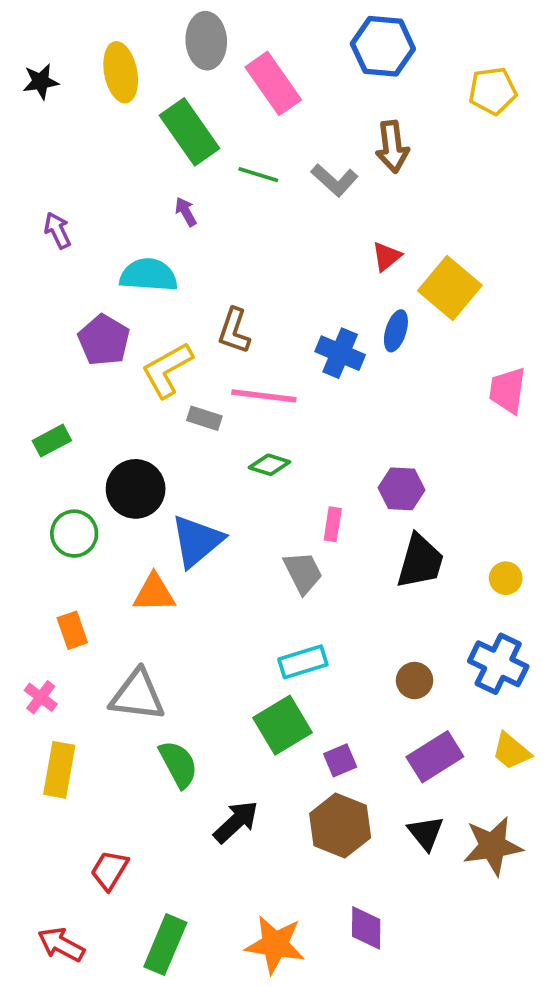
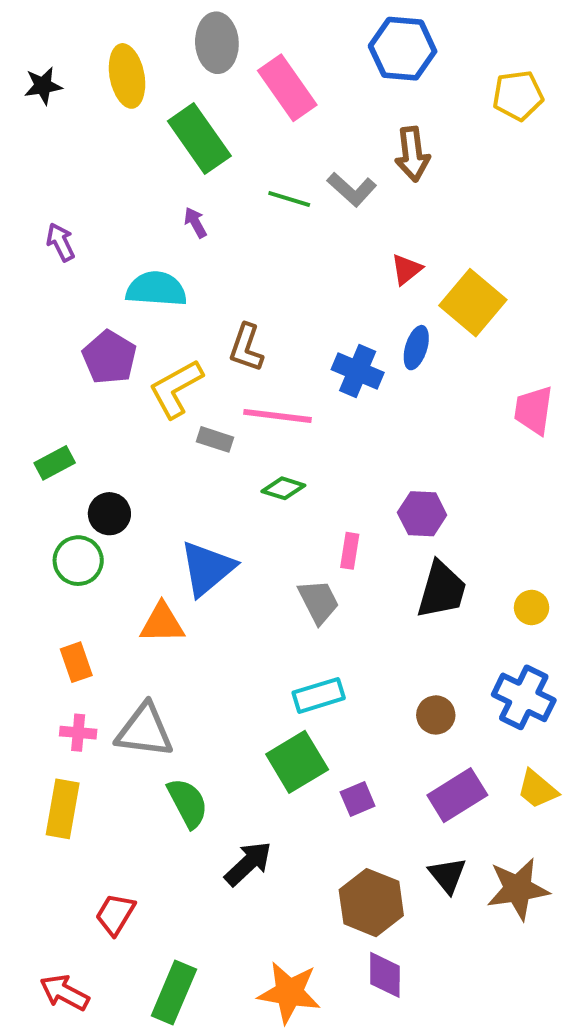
green line: (258, 175) -> (289, 199), moved
black circle: (136, 489) -> (109, 514), moved, size x0.7
pink cross: (41, 697) -> (78, 733), moved, turned -32
brown hexagon: (340, 826) -> (371, 903), moved

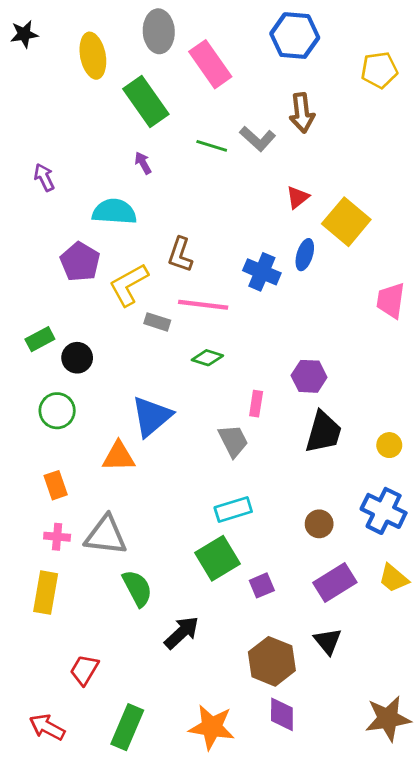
black star: (43, 86) -> (24, 34), moved
black circle: (109, 514) -> (77, 358), moved
brown star: (518, 889) -> (388, 719), moved

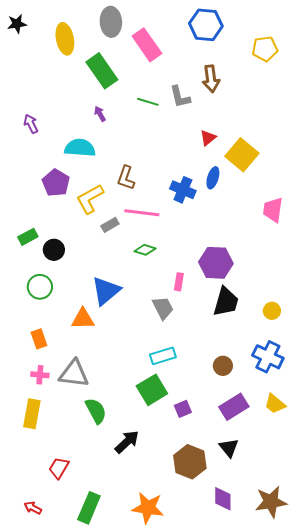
gray L-shape: (258, 139) -> (180, 97), turned 35
gray rectangle: (157, 322) -> (110, 225), turned -48
purple hexagon: (309, 376) -> (216, 263), size x1.4
purple diamond: (282, 714) -> (223, 499), moved
red arrow: (47, 727) -> (33, 508), size x0.7

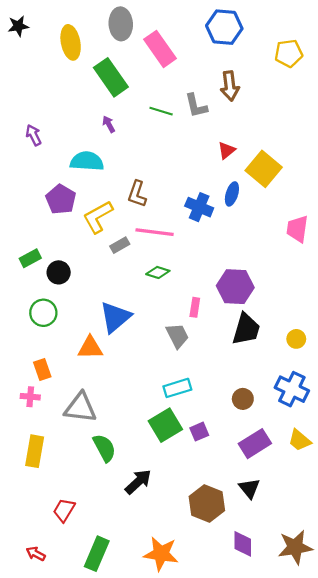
pink cross: (40, 375) -> (30, 397), moved
purple square: (183, 409) -> (199, 432), moved

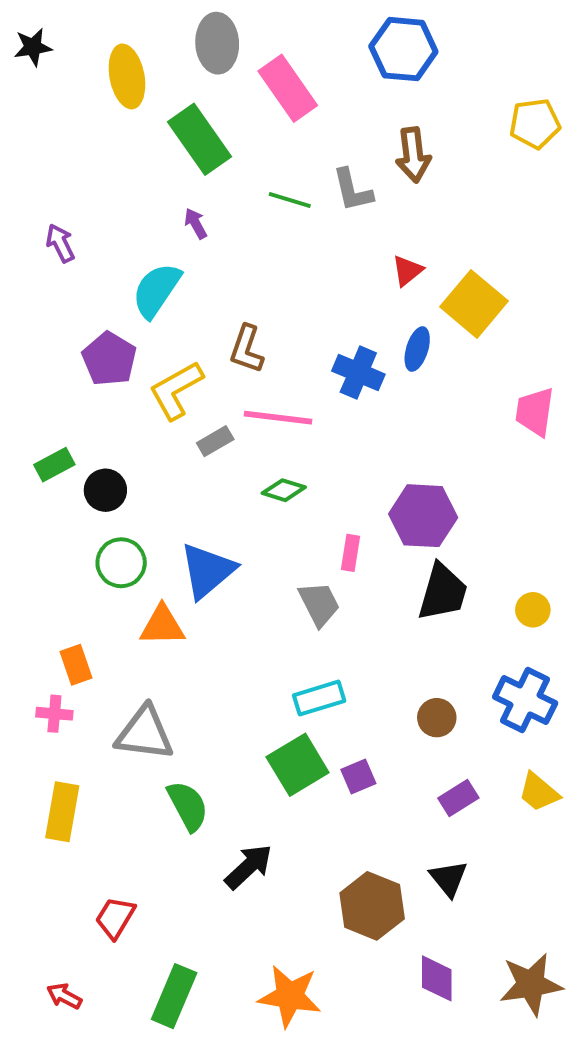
yellow pentagon: (289, 53) -> (535, 124), moved
cyan semicircle: (87, 161) -> (156, 290), turned -60
green circle: (43, 313) -> (121, 563), moved
purple rectangle: (255, 444) -> (458, 798), size x0.7

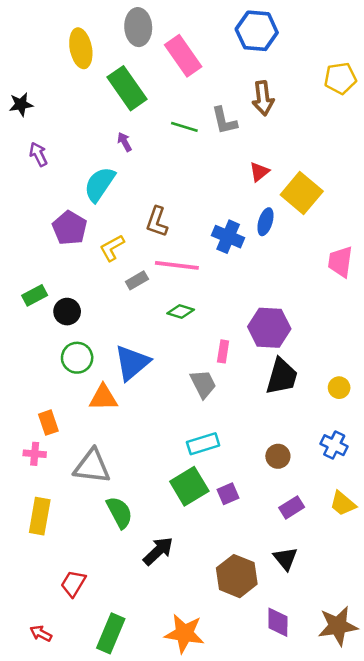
black star: (33, 47) -> (21, 104), moved
yellow L-shape: (176, 390) -> (112, 248), size x0.7
blue cross: (525, 700) -> (334, 445), size x0.7

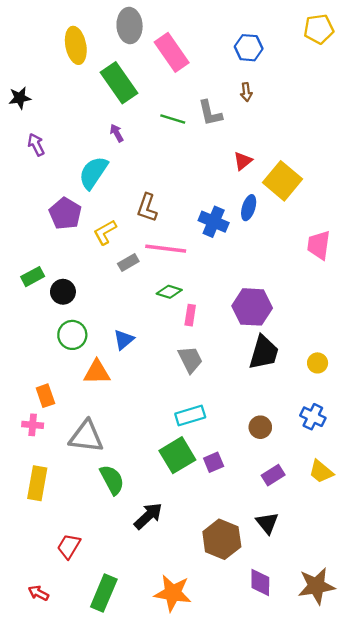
blue hexagon: (257, 31) -> (249, 48), moved, size x0.7
yellow pentagon: (340, 78) -> (319, 29), moved
brown arrow: (263, 98) -> (246, 92), size x0.6
pink rectangle: (223, 351) -> (190, 315), moved
blue triangle: (132, 363) -> (124, 340), size x0.6

